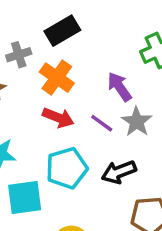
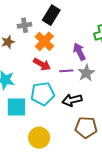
black rectangle: (62, 31) -> (51, 15), turned -36
purple line: (102, 123) -> (66, 71), turned -48

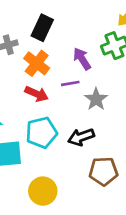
purple arrow: (79, 52) -> (82, 59), moved
purple line: (66, 71) -> (70, 83), moved

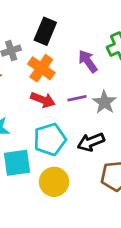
purple line: (70, 83) -> (77, 98), moved
yellow circle: (43, 191) -> (54, 182), moved

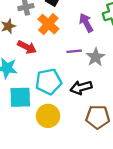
red arrow: (43, 100) -> (27, 47), moved

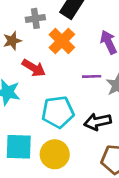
cyan square: (20, 97) -> (19, 147), moved

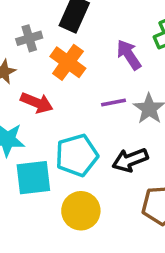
cyan square: (19, 147) -> (33, 178), moved

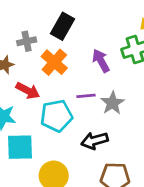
cyan pentagon: (77, 155) -> (56, 116), moved

